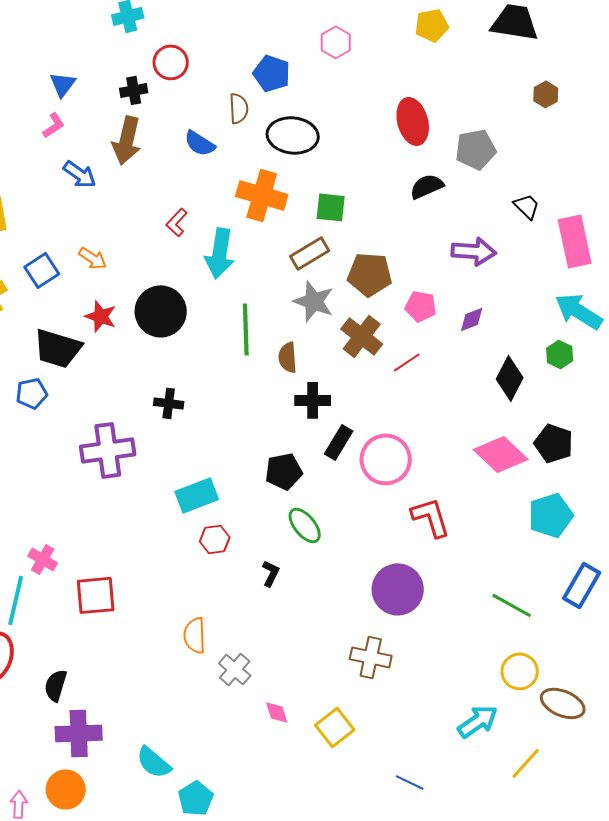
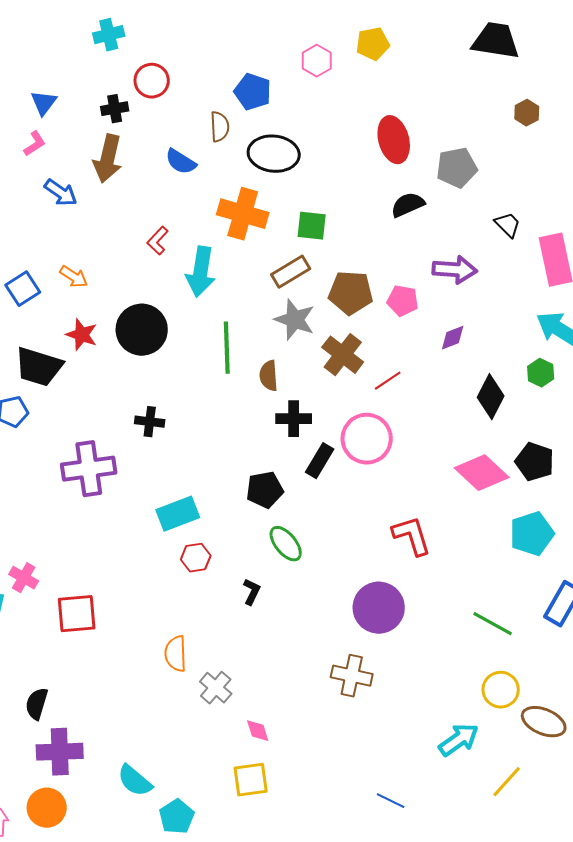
yellow pentagon: (432, 25) -> (373, 44), moved
pink pentagon: (421, 306) -> (403, 301), moved
pink circle: (386, 459) -> (367, 439), moved
yellow square: (335, 727) -> (251, 780), moved, turned 30

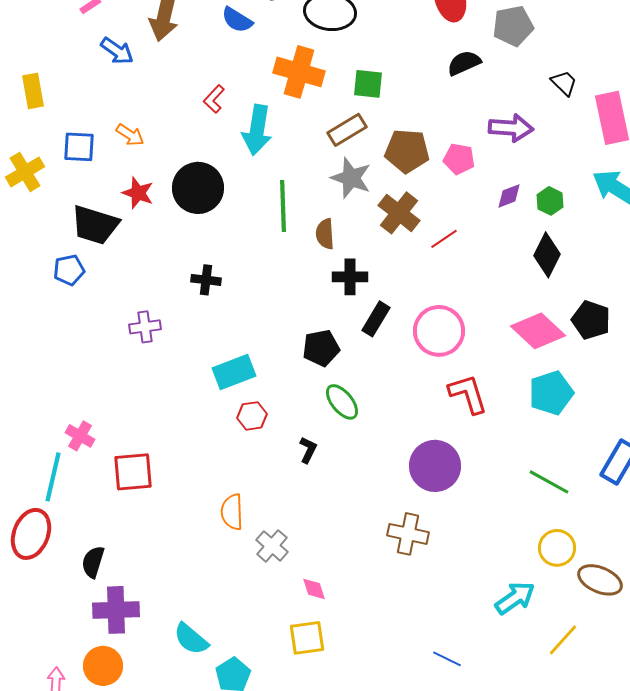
blue square: (23, 289) -> (79, 147), turned 36
green hexagon: (541, 373) -> (550, 201), moved
pink circle: (367, 439) -> (439, 331), moved
purple cross: (89, 469) -> (145, 327), size x0.6
cyan pentagon: (532, 534) -> (551, 393), moved

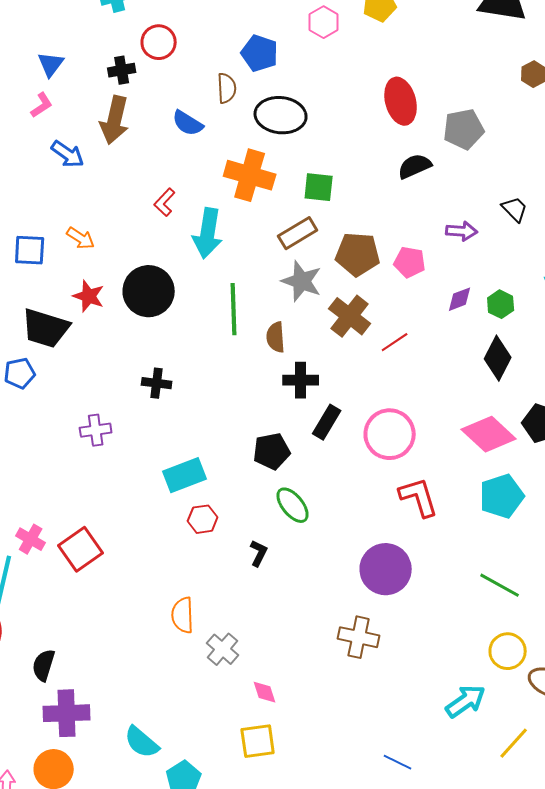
black trapezoid: (564, 83) -> (515, 209), moved
purple arrow: (511, 128) -> (462, 231), size x0.7
red square: (133, 472) -> (81, 549), moved, turned -30

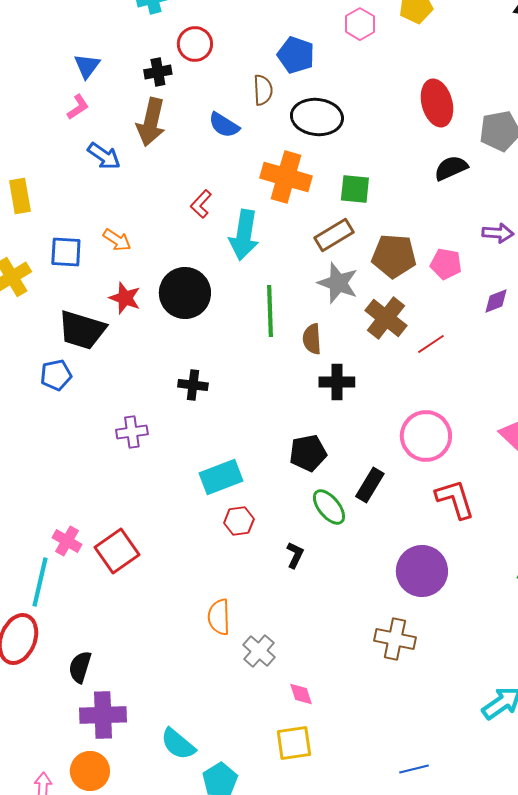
black rectangle: (327, 422) -> (370, 485), moved
blue line: (398, 762) -> (414, 769), moved, turned -40

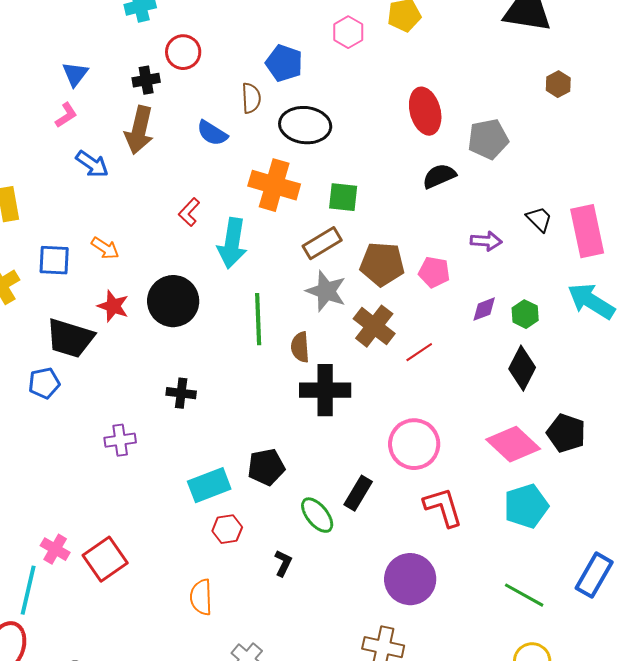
black cross: (337, 382) -> (325, 390), size x1.4
black pentagon: (308, 453) -> (266, 467), moved
orange semicircle: (219, 617) -> (201, 597), moved

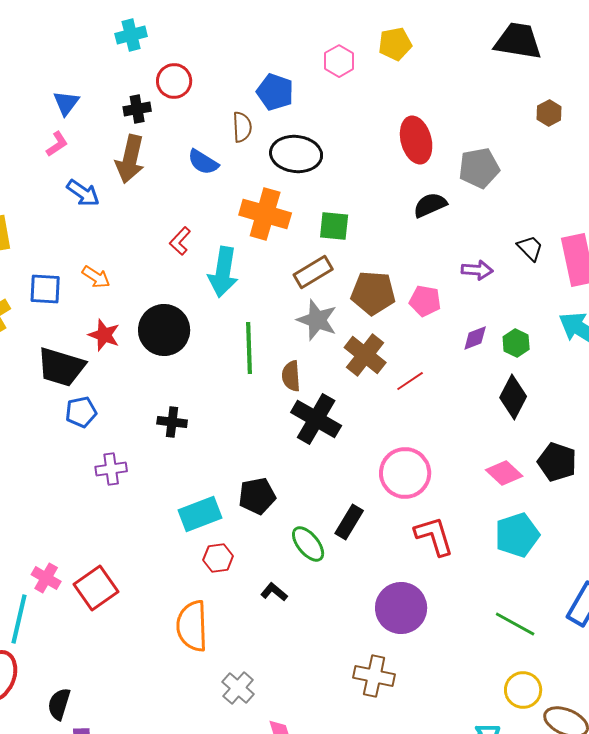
blue pentagon: (44, 383) -> (81, 412), moved
black cross: (325, 390) -> (316, 419), turned 30
pink diamond: (513, 444) -> (504, 473), size x0.7
black L-shape: (283, 563) -> (274, 592), turned -76
orange semicircle: (201, 597) -> (192, 626), size x1.4

